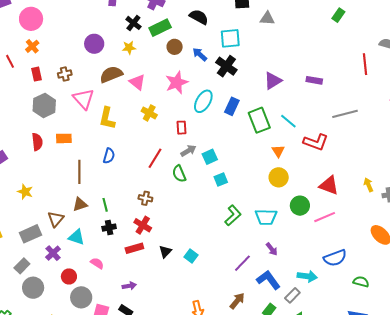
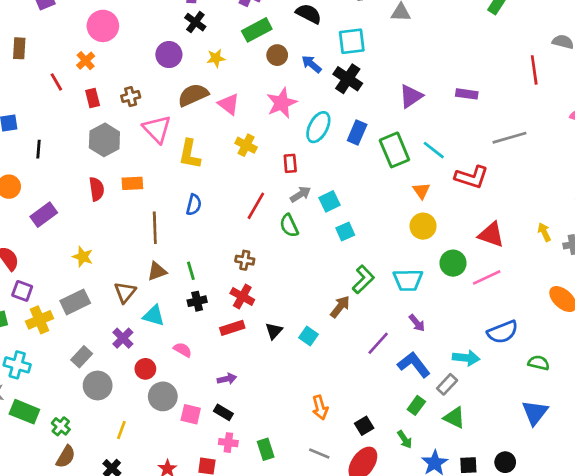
pink circle: (31, 19) -> (103, 26), moved
black cross: (133, 23) -> (195, 22), moved
gray rectangle: (30, 234) -> (75, 302), moved
brown arrow: (237, 301) -> (340, 307), moved

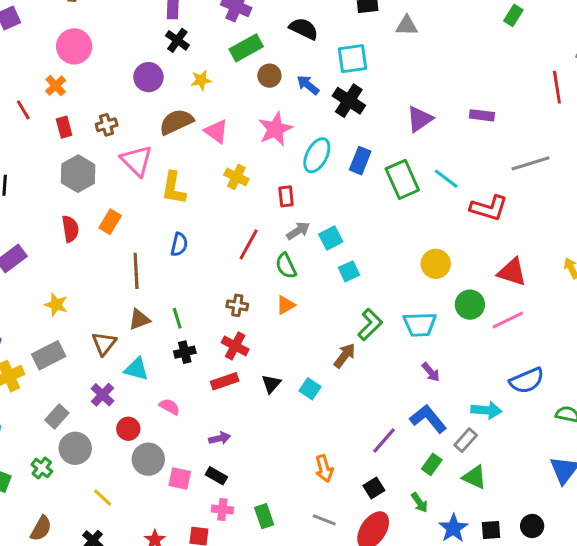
orange rectangle: (132, 183) -> (110, 222), turned -55
orange triangle: (421, 191) -> (286, 305), moved, turned 36
purple line: (378, 343) -> (384, 441), moved
green cross: (61, 426) -> (42, 468), moved
yellow line: (121, 430) -> (103, 497), turned -66

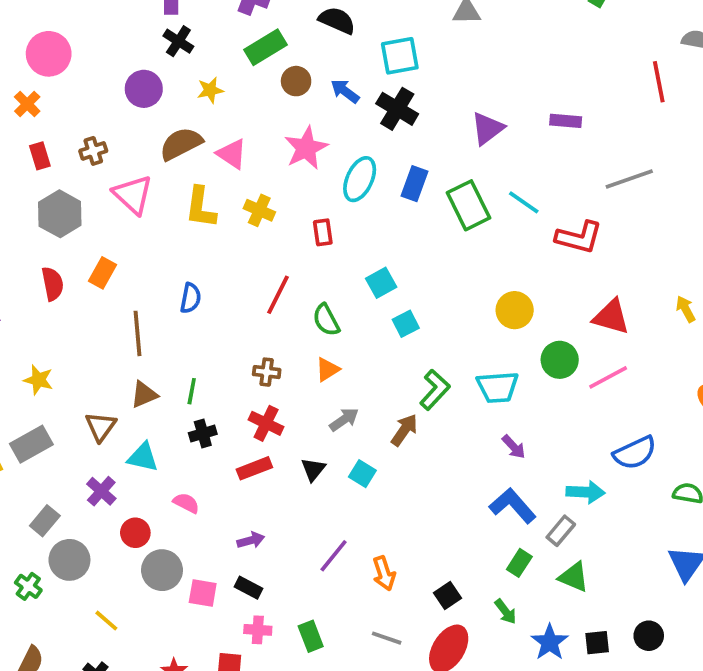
yellow L-shape: (174, 188) -> (201, 207), moved
gray arrow: (298, 231) -> (344, 420), moved
green line: (177, 318) -> (192, 391), turned 30
purple line: (384, 441) -> (334, 556), moved

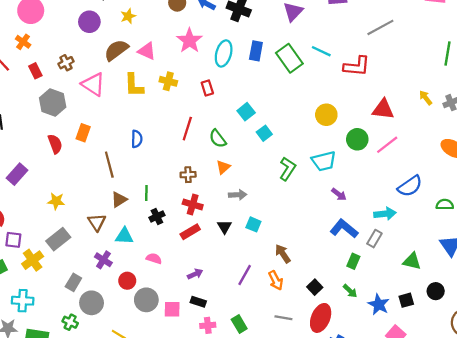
gray arrow: (344, 420) -> (238, 195), turned 42
brown arrow: (404, 430) -> (283, 254), moved, turned -60
green triangle: (574, 577) -> (412, 261), moved

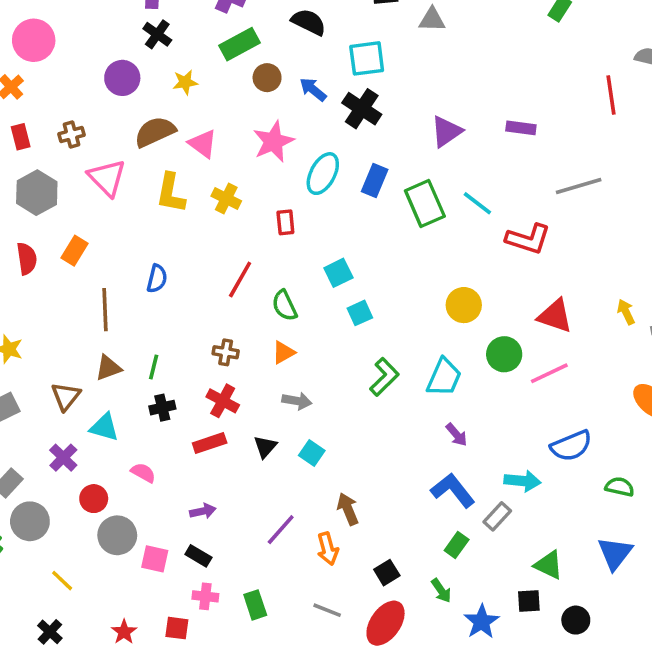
cyan trapezoid: (324, 161) -> (444, 377), turned -65
black square: (406, 300) -> (529, 601), moved

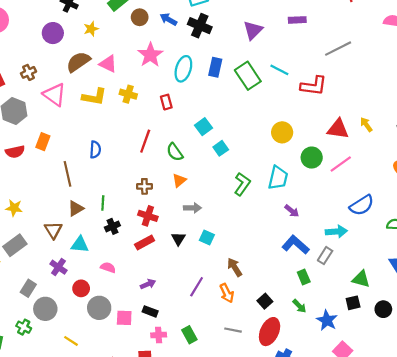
yellow L-shape: (171, 193) -> (94, 97), turned -80
red semicircle: (27, 259) -> (15, 152), turned 96
yellow arrow: (626, 312) -> (366, 125), moved
green rectangle: (457, 545) -> (304, 277), turned -48

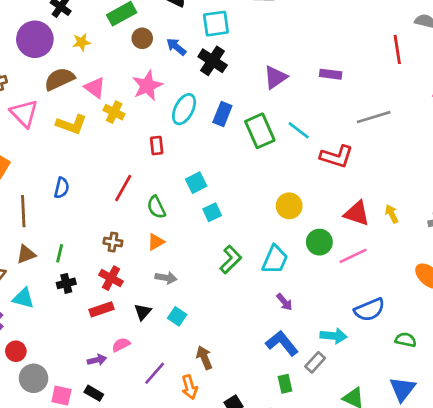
purple circle: (53, 33) -> (35, 39), size x1.4
yellow cross: (128, 94) -> (114, 112), moved
pink semicircle: (108, 267) -> (121, 345), moved, turned -56

